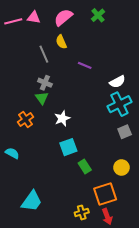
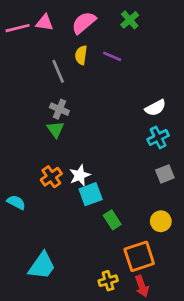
yellow semicircle: (61, 42) -> (81, 55), turned 32
purple line: (85, 65) -> (112, 56), moved
cyan cross: (119, 104) -> (158, 137), size x0.7
white star: (62, 118) -> (80, 175), moved
orange cross: (25, 119) -> (51, 177), moved

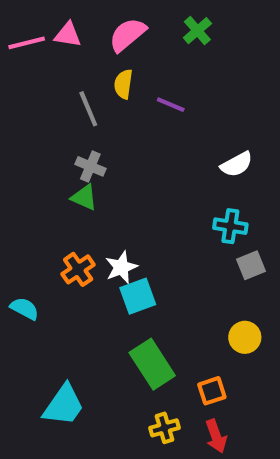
purple line: (112, 56) -> (171, 105), moved
green triangle: (55, 129) -> (84, 197), turned -30
cyan cross: (158, 137) -> (230, 226), moved, turned 35
green rectangle: (112, 220) -> (152, 364), moved, size x1.6
orange square: (139, 256) -> (212, 391), size x0.6

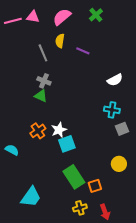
orange square: (212, 391) -> (95, 186), moved

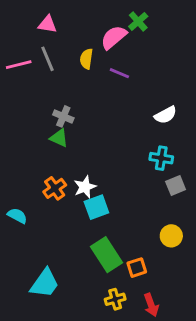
pink semicircle: (62, 17) -> (114, 37), moved
pink line: (13, 21) -> (19, 65), moved
gray line: (43, 53) -> (47, 59), moved

